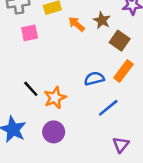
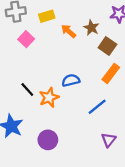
pink square: (30, 33) -> (26, 39), turned -35
blue semicircle: (94, 79) -> (71, 80), moved
purple circle: (54, 132) -> (48, 140), moved

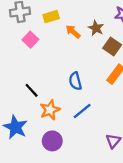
blue semicircle: (71, 80) -> (75, 81), turned -90
orange star: (49, 98) -> (50, 110), moved
blue line: (97, 107) -> (82, 111), moved

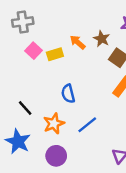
yellow rectangle: (51, 17) -> (55, 54), moved
blue semicircle: (75, 81) -> (68, 94), moved
black line: (32, 90) -> (25, 108), moved

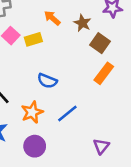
orange arrow: (78, 42) -> (52, 18), moved
blue semicircle: (68, 94) -> (47, 81), turned -54

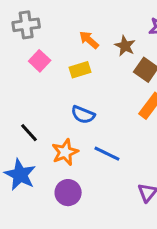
yellow rectangle: (33, 39) -> (80, 70), moved
blue line: (67, 114) -> (107, 154), turned 65

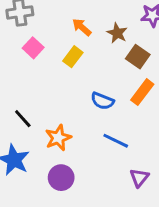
yellow rectangle: (80, 70) -> (73, 57), turned -36
blue semicircle: (83, 115) -> (102, 101), moved
blue line: (107, 154) -> (116, 141), moved

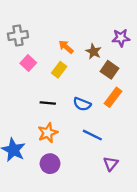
black line: (23, 119) -> (48, 103), moved, turned -42

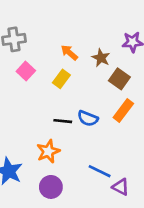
black line: (48, 103) -> (63, 121), moved
blue line: (92, 135) -> (100, 171), moved
purple triangle: (111, 164) -> (121, 187), turned -42

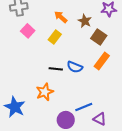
blue line: (100, 171) -> (84, 107), turned -48
purple circle: (51, 187) -> (66, 120), moved

